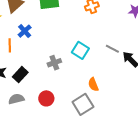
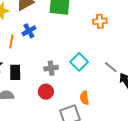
black rectangle: (20, 75) -> (15, 72), turned -56
red circle: (46, 98) -> (46, 92), moved

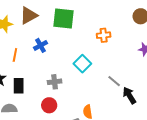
blue cross: (29, 31) -> (40, 45), moved
cyan square: (79, 62) -> (82, 64), moved

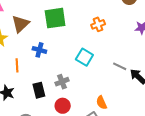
blue cross: (40, 45) -> (39, 50), turned -32
black rectangle: (19, 86) -> (39, 90), moved

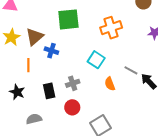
brown triangle: (21, 24) -> (34, 37), moved
orange cross: (98, 24) -> (111, 28), size x1.5
orange semicircle: (101, 103) -> (110, 84), moved

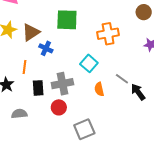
orange line: (28, 65) -> (25, 67), moved
gray cross: (73, 83) -> (62, 84), size x1.5

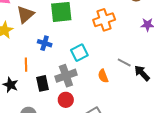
brown triangle: (31, 32) -> (25, 15), moved
cyan square: (89, 63) -> (79, 53), moved, turned 30

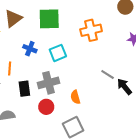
cyan square: (79, 53) -> (58, 53), moved
orange semicircle: (103, 76) -> (75, 97), moved

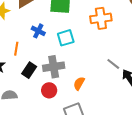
black rectangle: (24, 89) -> (29, 70), turned 35
orange semicircle: (75, 97) -> (79, 83), turned 40

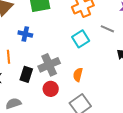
cyan square: (66, 38) -> (81, 39), moved
gray line: (113, 64) -> (107, 29), moved

